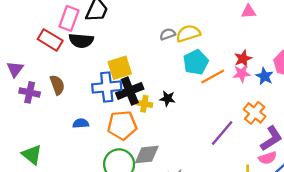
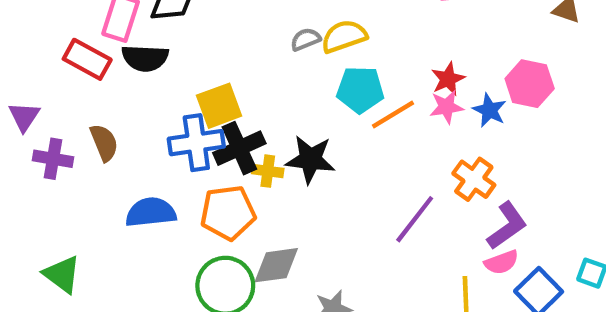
cyan pentagon: (196, 62) -> (360, 90), turned 30
black star: (167, 99) -> (310, 159), size x1.6
blue semicircle: (81, 123) -> (151, 212), size x1.6

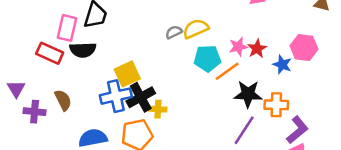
pink star: (446, 107) -> (238, 47), moved
black star: (310, 159) -> (248, 94), moved
orange cross: (474, 179) -> (276, 105), turned -30

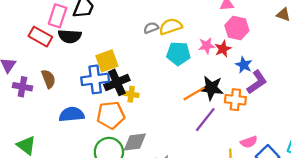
pink hexagon: (304, 48) -> (237, 28), moved
orange line: (227, 71) -> (194, 94), moved
purple L-shape: (297, 130) -> (257, 82), moved

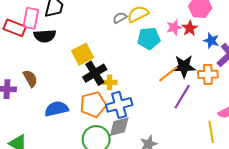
red rectangle: (40, 37) -> (15, 28), moved
blue cross: (95, 79) -> (119, 105), moved

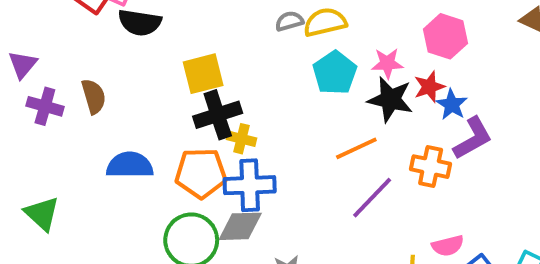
red star: (190, 28) -> (429, 87), moved
cyan pentagon: (149, 38) -> (335, 73), turned 30
black star: (184, 66) -> (390, 99), moved

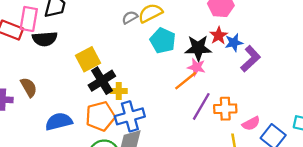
pink star: (387, 63) -> (196, 67), moved, turned 30
blue star: (452, 105) -> (234, 43), turned -30
orange cross: (431, 167) -> (225, 109), moved

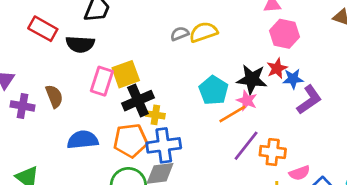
pink rectangle: (29, 19) -> (102, 81), moved
cyan pentagon: (163, 41) -> (214, 90), moved

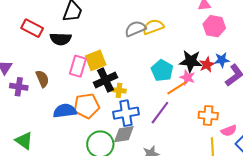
gray semicircle: (180, 34) -> (135, 29), size x1.5
red star: (277, 68) -> (207, 65), moved
orange pentagon: (130, 140) -> (87, 106), moved
purple line: (246, 146) -> (160, 113), moved

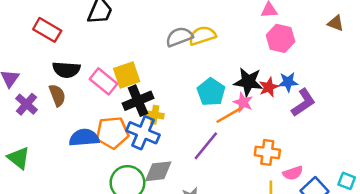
black semicircle: (61, 39) -> (66, 70), moved
pink rectangle: (78, 66) -> (103, 81), turned -70
purple cross: (19, 87) -> (26, 104), turned 30
blue cross: (126, 113) -> (143, 133), moved, turned 30
green triangle: (24, 141) -> (19, 158), moved

